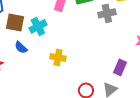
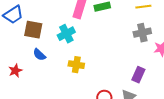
gray cross: (107, 13) -> (142, 33), moved
cyan cross: (38, 26) -> (66, 34), moved

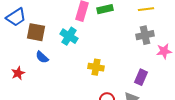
cyan cross: (66, 34) -> (69, 36), turned -30
yellow cross: (76, 65) -> (96, 67), moved

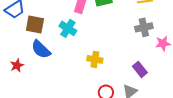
blue semicircle: (42, 57) -> (41, 49), size x1.5
purple rectangle: (141, 77) -> (140, 69), turned -63

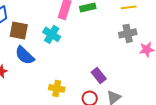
yellow cross: (95, 59) -> (57, 88), moved
purple rectangle: (140, 69) -> (99, 75), moved

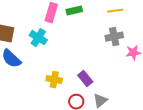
yellow cross: (57, 88) -> (54, 80), moved

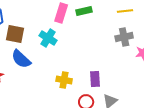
purple rectangle: (85, 79) -> (95, 79), turned 35

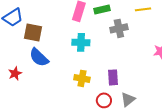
gray cross: (124, 37) -> (119, 28), moved
cyan cross: (48, 38) -> (81, 42), moved, turned -30

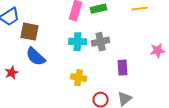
gray cross: (119, 28) -> (101, 42), moved
purple rectangle: (113, 77) -> (123, 68), moved

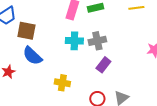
purple rectangle: (123, 68) -> (103, 65), moved, turned 42
yellow cross: (79, 78) -> (62, 83), moved

